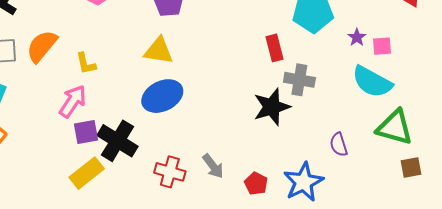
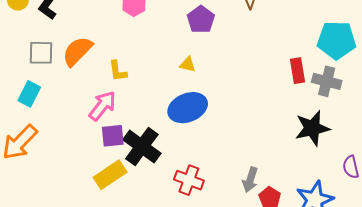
yellow triangle: (159, 51) -> (188, 64), size x0.6
gray cross: (299, 80) -> (327, 81), moved
black star: (272, 107) -> (312, 128), moved
gray arrow: (213, 166) -> (250, 180), moved, turned 50

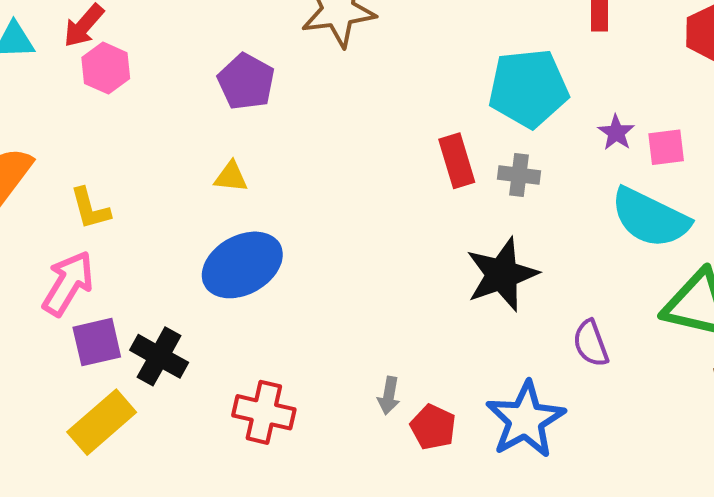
gray cross: (327, 81) -> (519, 175), size x0.7
black cross: (142, 147) -> (159, 356), size x0.7
gray arrow: (250, 180) -> (389, 396), size x0.7

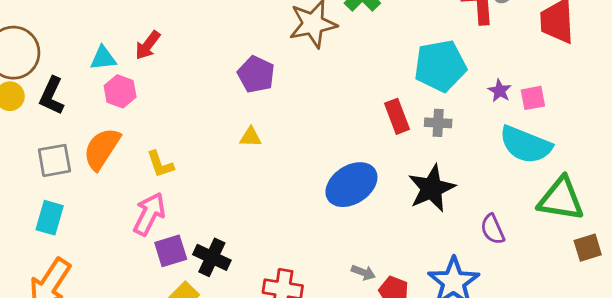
pink hexagon: (106, 68) -> (120, 91), moved
blue ellipse: (242, 265) -> (351, 185), moved
gray arrow: (389, 396) -> (363, 272), turned -75

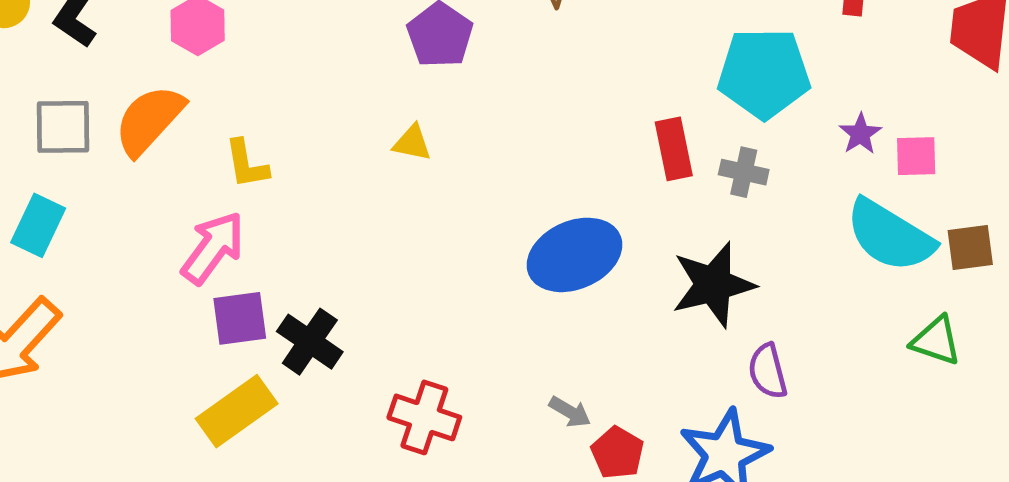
green triangle: (561, 199) -> (936, 341), size x0.6
purple semicircle: (493, 229) -> (768, 371), moved
brown square: (588, 248) -> (970, 247), moved

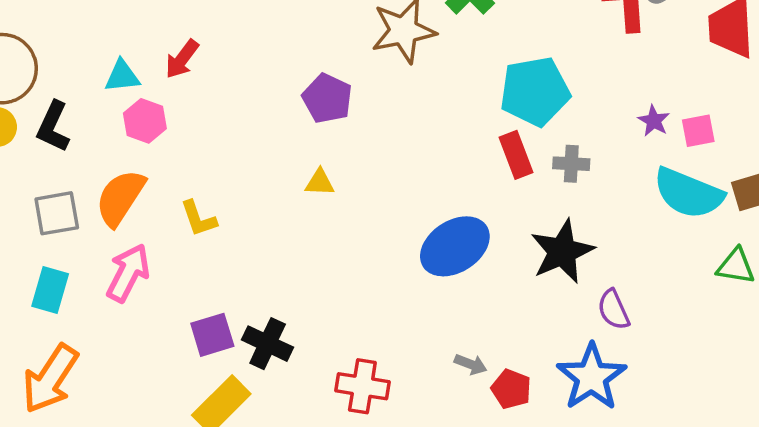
cyan pentagon: (764, 73) -> (535, 91), moved
pink arrow: (213, 248) -> (128, 273), moved

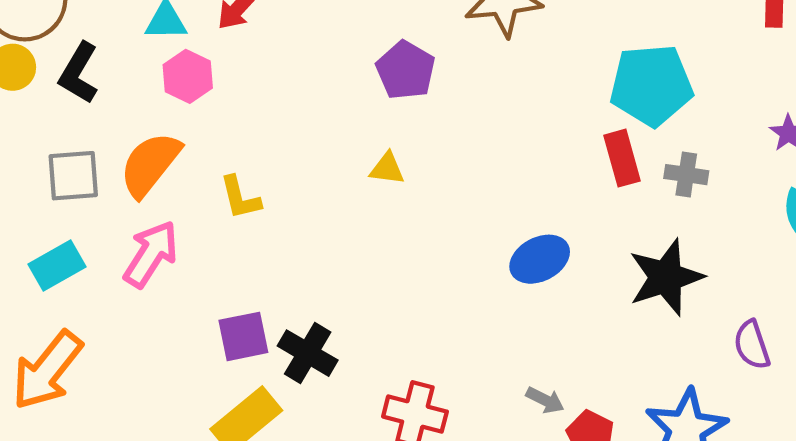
blue ellipse: (455, 246) -> (540, 259), size x0.7
cyan rectangle: (50, 290) -> (57, 265), turned 39
purple semicircle: (614, 310) -> (752, 345), moved

